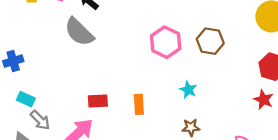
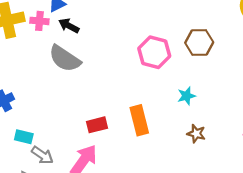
cyan star: (188, 90) -> (186, 96), turned -30
orange rectangle: (139, 104) -> (139, 120), size x1.4
brown star: (191, 127) -> (196, 134), turned 30

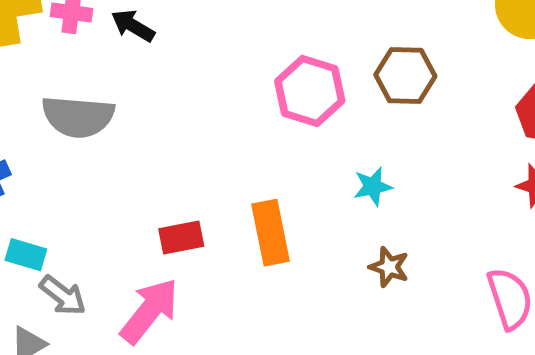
gray semicircle: (65, 59) -> (78, 117), moved, turned -32

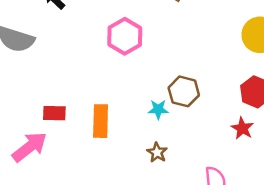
brown hexagon: (405, 75) -> (184, 91), moved
pink hexagon: (310, 91) -> (125, 36), moved

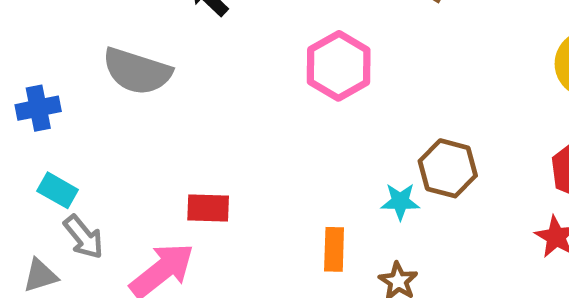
orange rectangle: (101, 121) -> (334, 249), moved, size x0.7

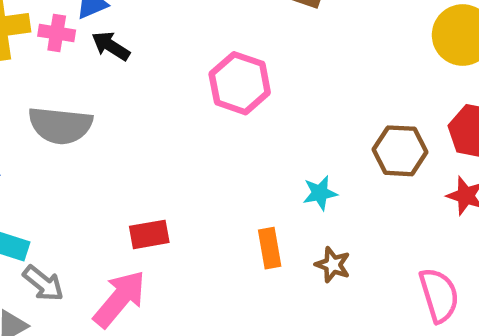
brown hexagon: (448, 168) -> (400, 151), moved

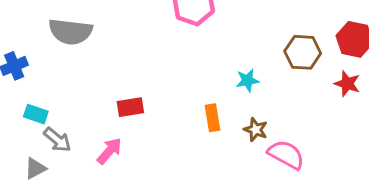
pink semicircle: (439, 295) -> (286, 155), moved, turned -45
pink arrow: (120, 299) -> (109, 151), size x0.7

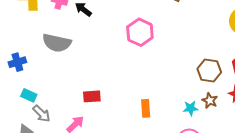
cyan star: (247, 80) -> (191, 108), moved
brown star: (256, 130) -> (210, 101), moved

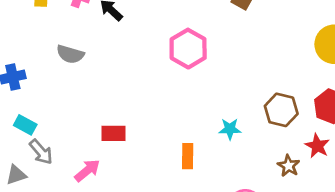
gray semicircle: (57, 43) -> (70, 54), size x0.7
brown star: (210, 101) -> (289, 166), moved
cyan star: (191, 108) -> (230, 129), moved

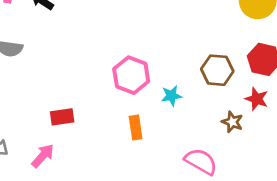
pink hexagon: (188, 49) -> (131, 75), moved

